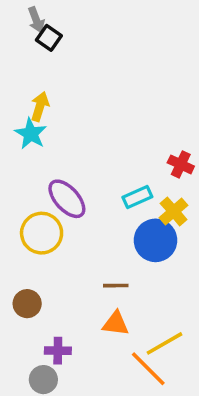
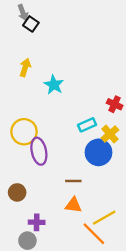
cyan star: (31, 134) -> (54, 85), moved
purple ellipse: (67, 199) -> (39, 151), moved, turned 30
yellow circle: (42, 233) -> (24, 132), moved

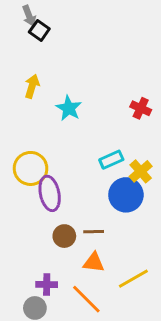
red cross: (115, 104) -> (141, 108), moved
brown circle: (17, 192) -> (64, 236), moved
orange line: (94, 234) -> (86, 299), moved

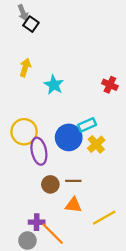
yellow cross: (141, 171) -> (96, 144), moved
blue circle: (126, 195) -> (69, 137), moved
orange line: (86, 299) -> (53, 234), moved

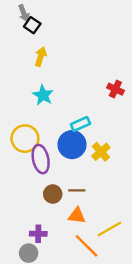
yellow arrow: (25, 68) -> (41, 57), moved
cyan star: (54, 85) -> (43, 95), moved
cyan rectangle: (87, 125) -> (80, 124), moved
orange line: (53, 234) -> (86, 246), moved

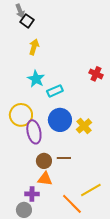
cyan rectangle: (80, 124) -> (55, 91), moved
orange triangle: (77, 216) -> (45, 179), moved

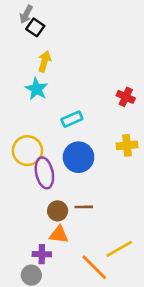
gray arrow: (20, 11) -> (26, 14), turned 48
cyan star: (36, 79) -> (37, 89), moved
yellow cross: (84, 126) -> (127, 145), moved, turned 35

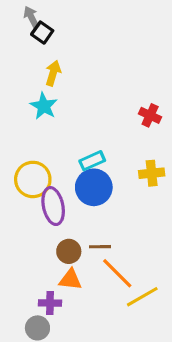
gray arrow: (26, 14) -> (31, 17), turned 126
cyan rectangle: (72, 119) -> (92, 161), moved
orange line: (94, 267) -> (117, 273), moved

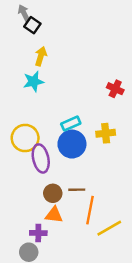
cyan star: (44, 106) -> (34, 82), turned 30
yellow cross: (152, 173) -> (106, 133), moved
orange line: (117, 273) -> (90, 210), turned 56

